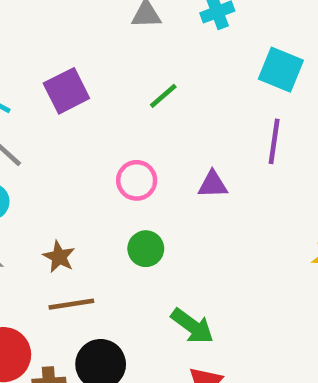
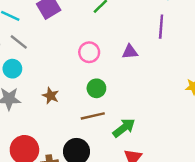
brown line: (71, 304) -> (93, 116), moved
green arrow: (192, 326) -> (124, 128), turned -70

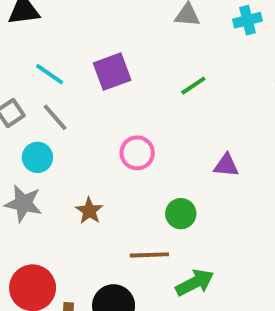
pink circle: (89, 52) -> (137, 153), moved
green circle: (96, 88) -> (181, 214), moved

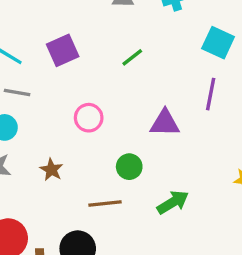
gray line: (55, 117) -> (17, 92), turned -35
purple triangle: (226, 165) -> (165, 123), size x1.4
green arrow: (195, 283) -> (173, 202), moved

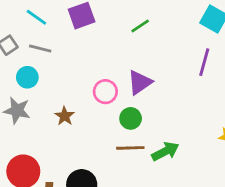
pink circle: (89, 118) -> (105, 92), moved
purple triangle: (165, 123) -> (140, 82), moved, turned -40
brown line: (105, 203) -> (130, 148), moved

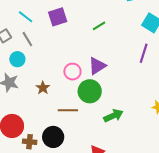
gray line: (40, 48) -> (27, 39), turned 42
green circle: (131, 118) -> (90, 91), size x1.5
brown line: (130, 148) -> (68, 110), moved

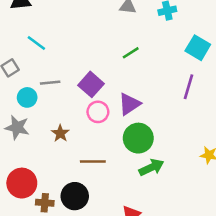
purple square: (58, 17) -> (91, 84), moved, turned -30
gray line: (27, 39) -> (50, 83), moved, turned -63
green circle: (90, 91) -> (138, 138), moved

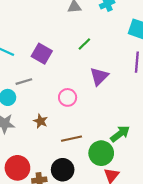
purple square: (91, 84) -> (42, 54), moved
purple triangle: (129, 104) -> (99, 76), moved
green circle: (138, 138) -> (101, 153), moved

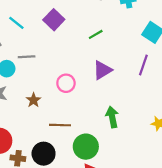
purple square: (42, 54) -> (54, 20), moved
green arrow: (120, 134) -> (112, 117), moved, turned -78

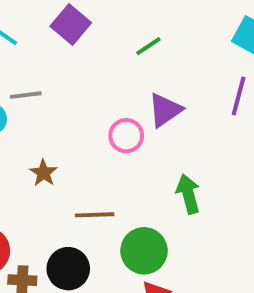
pink circle: (66, 83) -> (126, 136), moved

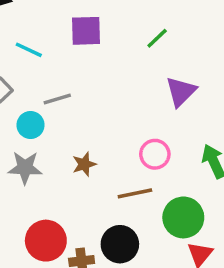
purple square: (71, 24) -> (86, 31), turned -32
pink circle: (126, 136) -> (155, 154), moved
brown star: (44, 173) -> (84, 164), turned 30

